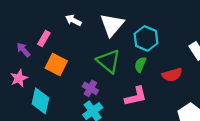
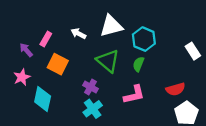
white arrow: (73, 20) -> (78, 34), moved
white triangle: (112, 25) -> (111, 26), turned 35
red semicircle: (172, 75) -> (176, 89), moved

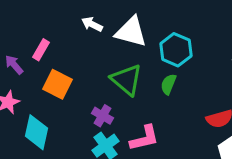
white triangle: (111, 26) -> (131, 32), turned 30
white arrow: (78, 34) -> (92, 24), moved
pink L-shape: (134, 95) -> (144, 138), moved

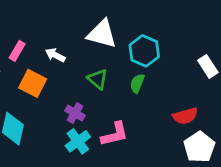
white arrow: (92, 24) -> (55, 55), moved
green triangle: (126, 80) -> (98, 79), size x0.7

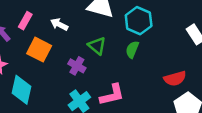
purple cross: (75, 113) -> (77, 66), moved

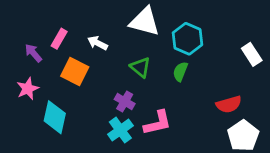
purple cross: (77, 66) -> (125, 101), moved

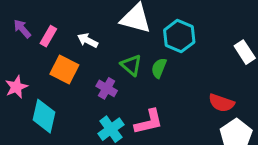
purple arrow: (33, 53) -> (22, 29), moved
green semicircle: (180, 72) -> (159, 68), moved
purple cross: (125, 101) -> (107, 88), moved
red semicircle: (229, 104) -> (221, 103), turned 35

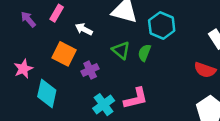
pink rectangle: (48, 36) -> (57, 13), moved
purple cross: (107, 88) -> (90, 70), moved, turned 35
red semicircle: (221, 103) -> (205, 70), moved

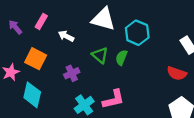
orange square: (64, 54) -> (36, 59), moved

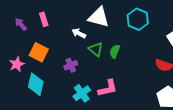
pink rectangle: (41, 21) -> (44, 19), turned -48
cyan hexagon: (137, 33) -> (138, 19), moved
white arrow: (66, 36) -> (79, 33), moved

